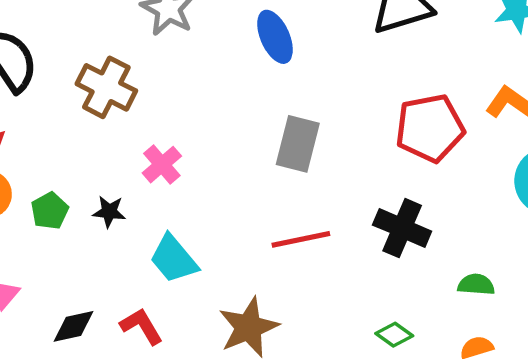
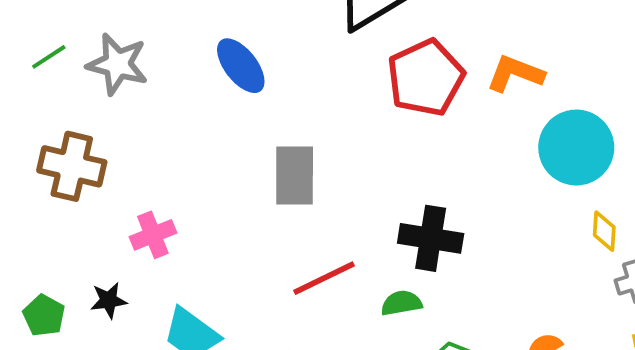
red pentagon: (430, 128) -> (426, 78), moved
pink cross: (162, 165) -> (153, 235), turned 33
green semicircle: (476, 285) -> (401, 303), moved

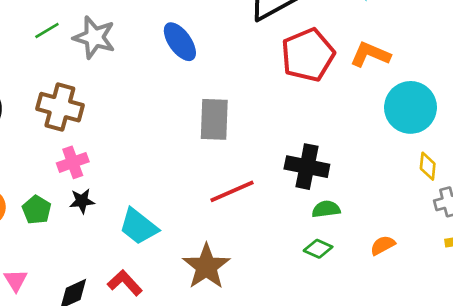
pink cross: (153, 235) -> (73, 162), moved
green semicircle: (401, 303) -> (326, 209), moved

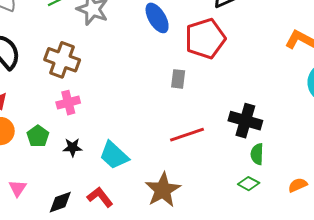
red pentagon: (308, 55) -> (205, 39), moved
gray rectangle: (214, 119) -> (178, 79), size x0.6
black star: (82, 201) -> (72, 147), moved
green semicircle: (326, 209) -> (257, 154), turned -85

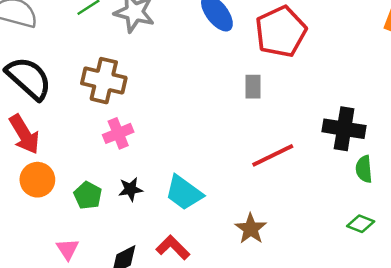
green pentagon: (38, 136) -> (88, 195), moved
green diamond: (249, 184) -> (361, 224), moved
brown star: (163, 190) -> (251, 229), size x0.7

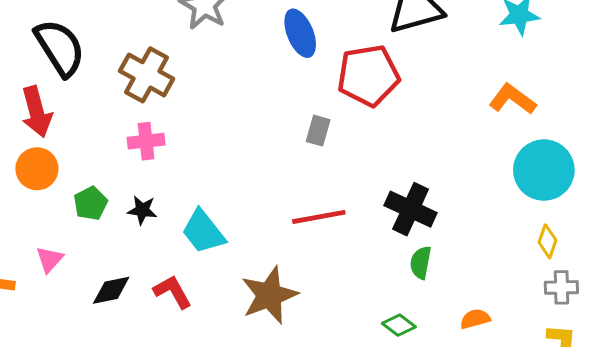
brown star: (251, 229) -> (269, 295), size x1.5

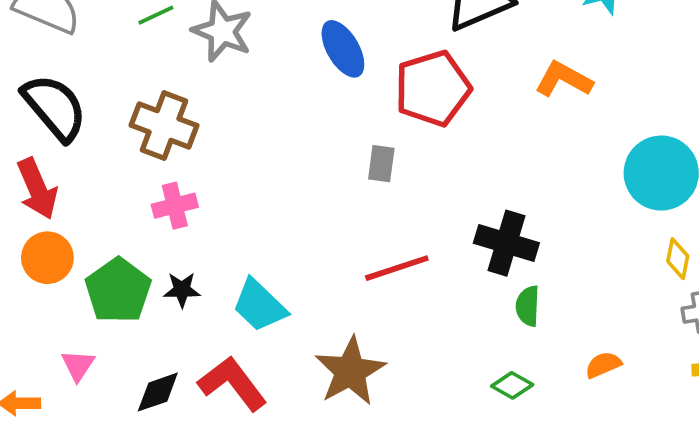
orange L-shape: (512, 99) -> (564, 79), moved
green pentagon: (91, 203) -> (118, 291), size x1.6
red L-shape: (173, 292) -> (233, 383), size x1.4

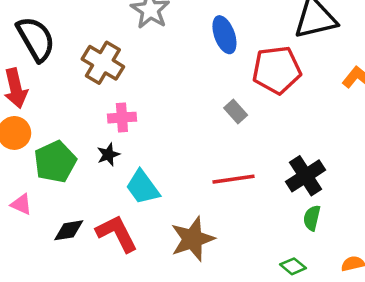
gray rectangle: (381, 164) -> (236, 112), turned -60
pink cross: (175, 206) -> (122, 118), moved
black cross: (506, 243) -> (306, 176), turned 30
black star: (182, 290) -> (108, 155), moved, turned -30
pink triangle: (78, 365) -> (21, 204), turned -50

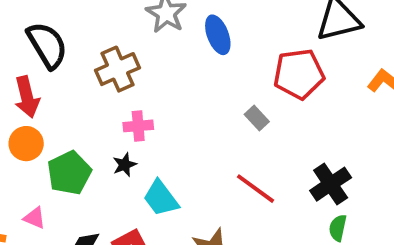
blue ellipse: (224, 35) -> (218, 35), moved
brown cross: (103, 63) -> (118, 69), turned 36
red line: (234, 179) -> (256, 189), turned 45

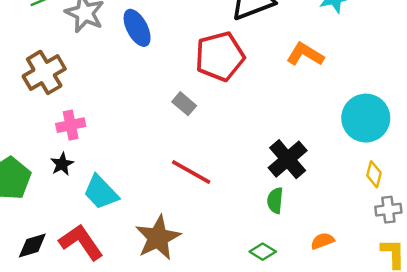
black cross: (331, 184) -> (288, 159), moved

